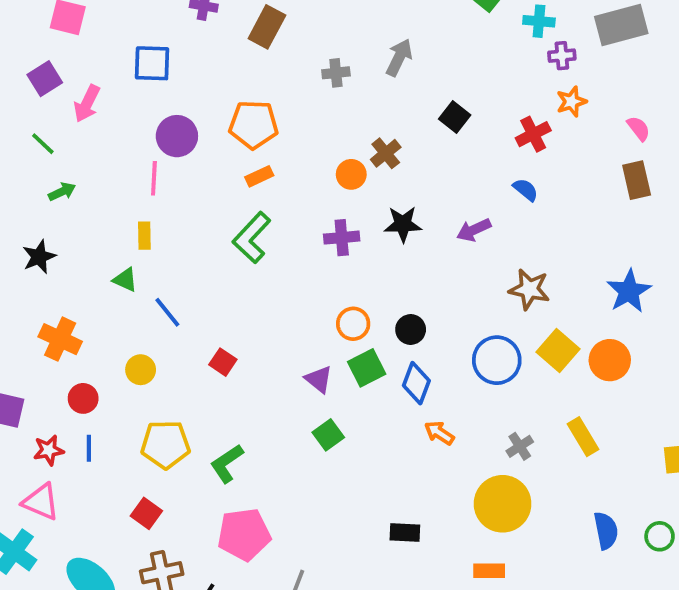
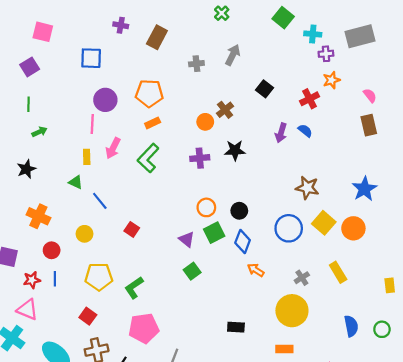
pink arrow: (87, 104) -> (113, 148), moved
green line: (43, 144) -> (29, 104), turned 48
purple arrow: (474, 230) -> (281, 133), moved, turned -48

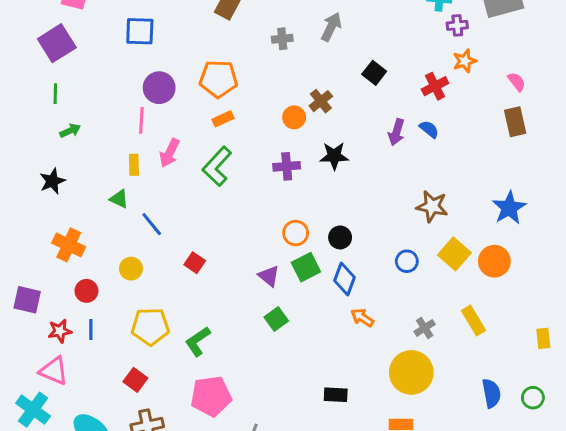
purple square: (30, 67) -> (57, 43), size x1.4
blue circle: (289, 228) -> (407, 261), size x0.6

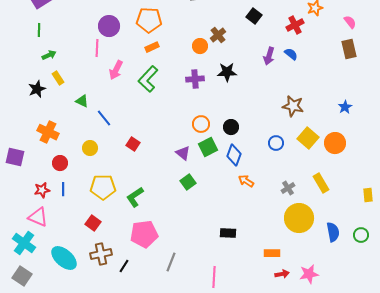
yellow rectangle: (134, 165) -> (58, 78), moved, turned -32
blue star: (509, 208) -> (345, 107), size x0.6
purple square: (27, 300) -> (15, 157), moved
yellow circle: (411, 372) -> (299, 218), moved

